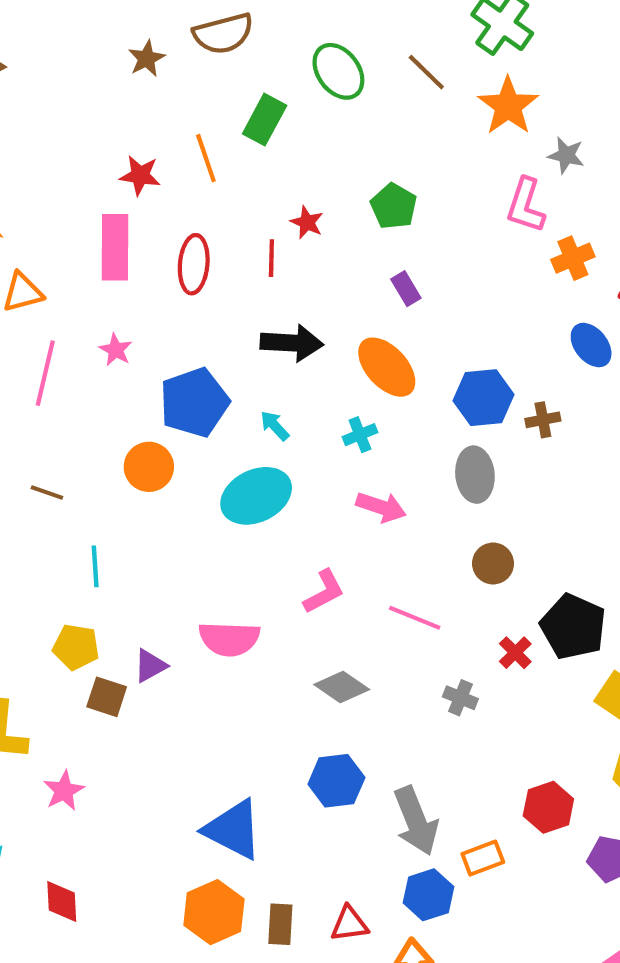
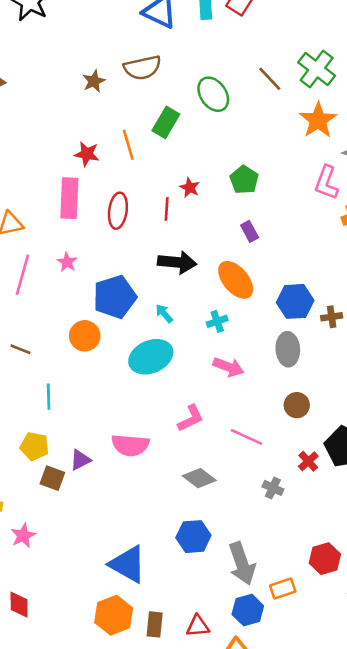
brown line: (426, 72) -> (270, 79), moved

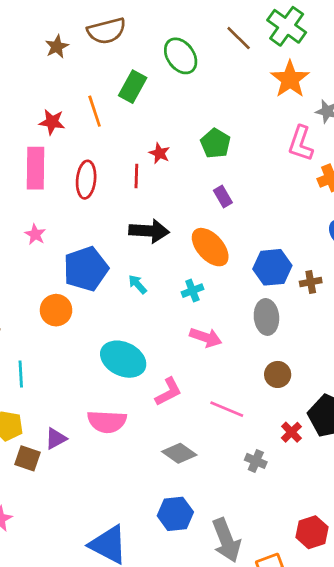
cyan ellipse: (151, 357) -> (123, 359), moved, turned 51

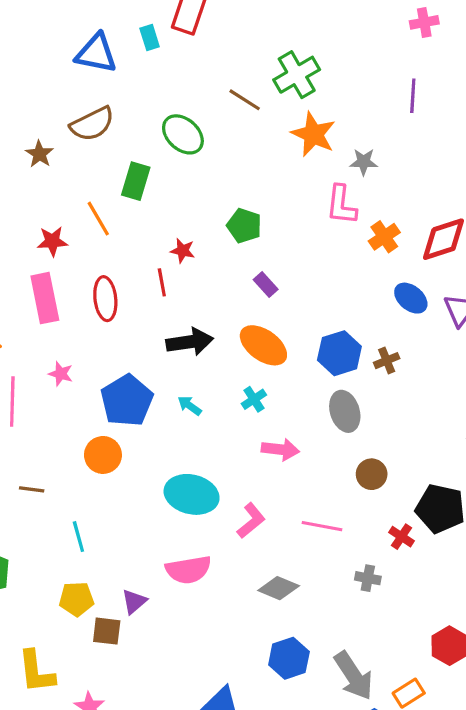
green cross: (287, 26) -> (297, 75), turned 36

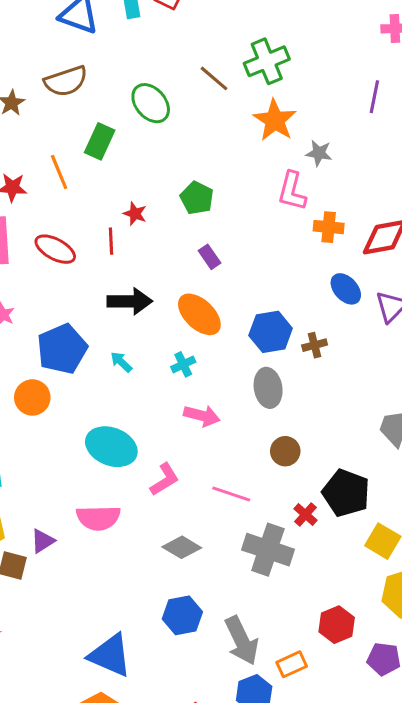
orange cross: (384, 237) -> (329, 227), turned 32
red ellipse: (105, 299) -> (55, 249), turned -63
gray cross: (368, 578) -> (268, 550), size x2.0

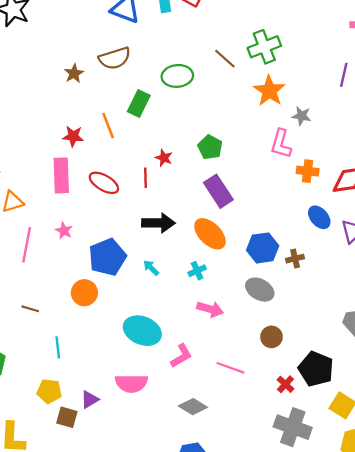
green ellipse: (151, 103) -> (177, 76), turned -56
purple rectangle: (209, 257) -> (218, 191), size x1.8
gray ellipse: (268, 388) -> (260, 290), turned -52
gray cross: (268, 550) -> (293, 427), moved

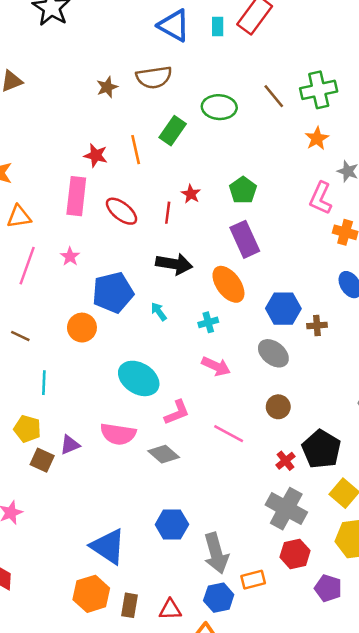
orange star: (269, 91) -> (317, 138), size x0.7
gray diamond: (193, 407) -> (164, 454), moved

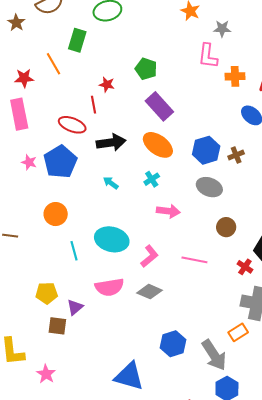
red ellipse: (122, 211) -> (72, 125), moved
blue pentagon: (113, 293) -> (60, 162), moved
cyan line: (44, 383) -> (74, 251), moved
yellow pentagon: (27, 429) -> (47, 293), moved
orange rectangle: (253, 580) -> (238, 332), moved

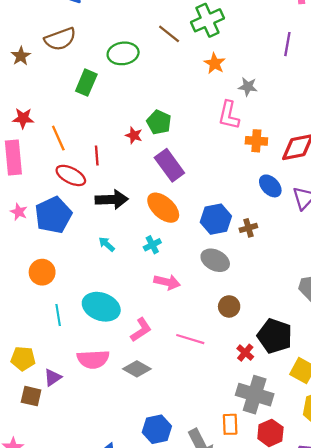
orange line: (53, 64) -> (58, 138), moved
red star: (107, 84) -> (134, 135), moved
orange rectangle: (238, 332) -> (230, 424), turned -66

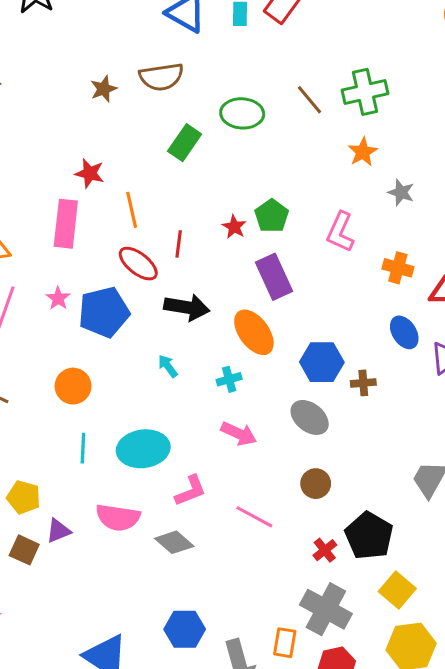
pink L-shape: (229, 115) -> (340, 232), moved
cyan ellipse: (101, 307) -> (143, 449), turned -39

